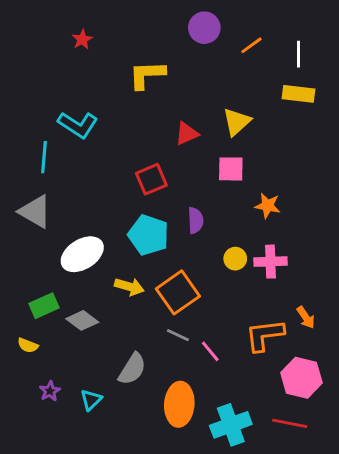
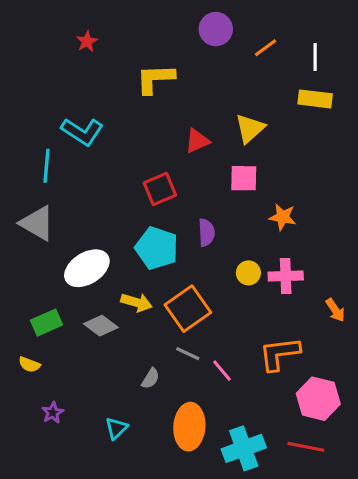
orange arrow: (306, 317) -> (335, 310), moved
gray diamond: (82, 320) -> (101, 326), moved
gray semicircle: (132, 369) -> (151, 378), moved, size x0.6
cyan triangle: (91, 400) -> (116, 428), moved

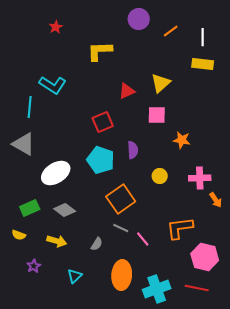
pink cross: (286, 276) -> (200, 178), moved
yellow arrow: (137, 302) -> (57, 241), moved

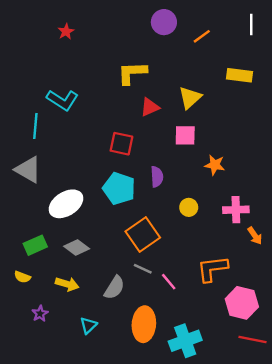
white line: (203, 37) -> (251, 24), moved
yellow L-shape: (100, 51) -> (132, 73), moved
red square: (103, 122) -> (121, 144), turned 35
gray semicircle: (97, 244) -> (114, 288), size x1.5
red line: (197, 288) -> (252, 340), moved

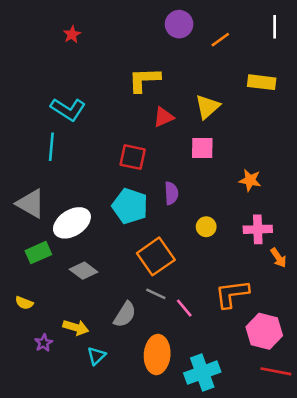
cyan line: (35, 126) -> (51, 147), moved
orange star: (215, 165) -> (250, 180), moved
gray triangle: (28, 170) -> (31, 204), moved
green rectangle: (35, 245) -> (38, 253), moved
yellow arrow: (67, 284) -> (76, 327), moved

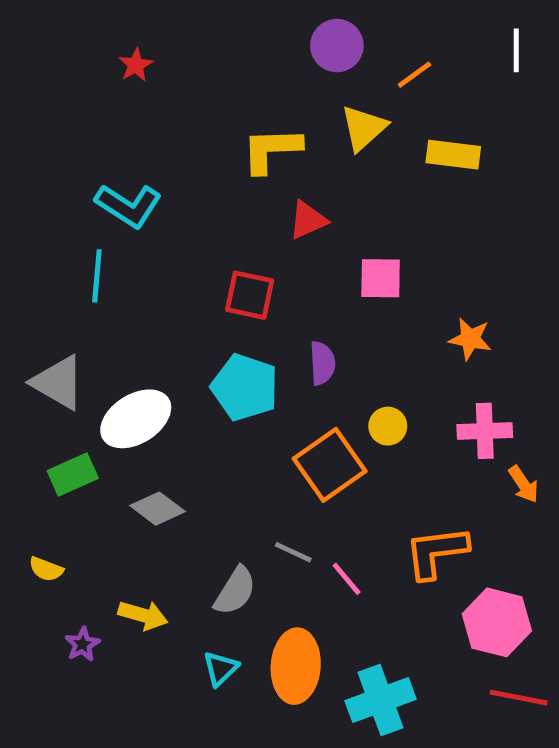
yellow rectangle: (262, 82) -> (453, 155), moved
yellow triangle: (207, 107) -> (364, 128), moved
orange square: (156, 256) -> (330, 465), moved
cyan triangle: (96, 356) -> (221, 668), moved

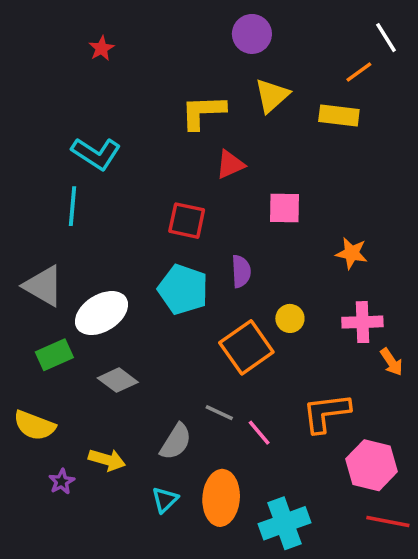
white line: (516, 50) -> (386, 38), turned -32
orange line: (414, 75) -> (359, 72), moved
yellow semicircle: (46, 569) -> (34, 425), size x1.6

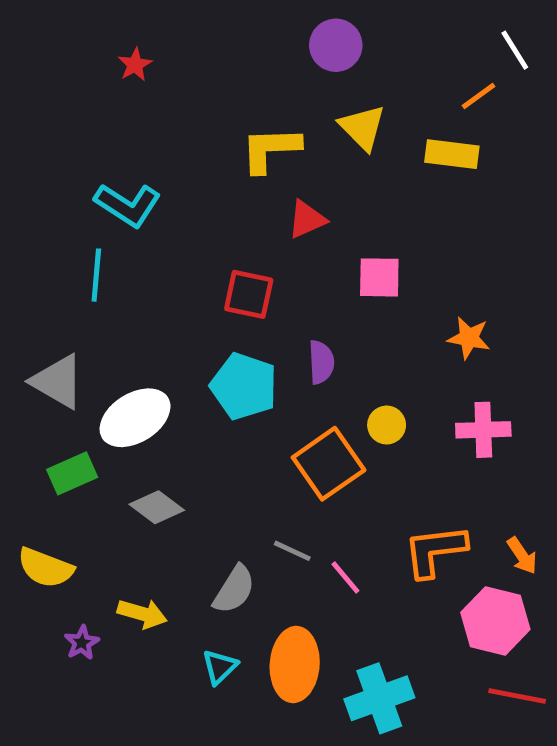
yellow triangle: (272, 96) -> (362, 127), turned -33
orange arrow: (391, 362) -> (522, 556), moved

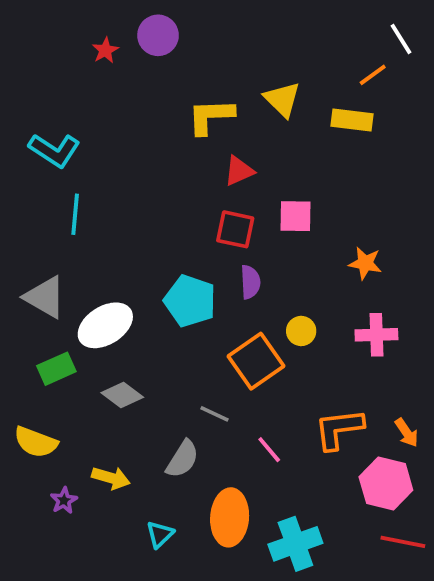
purple circle: (336, 45) -> (158, 35), moved
cyan L-shape: (128, 205) -> (54, 150), moved
red square: (249, 294) -> (235, 229), moved
gray line: (292, 551) -> (215, 414), moved
cyan triangle: (220, 667) -> (160, 534), moved

